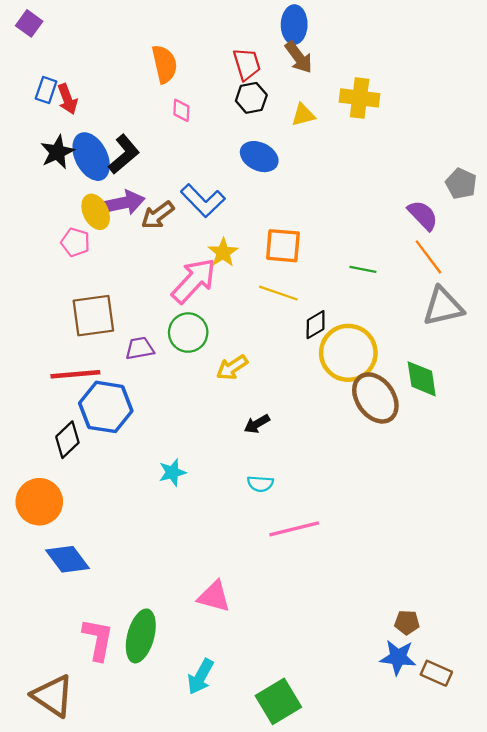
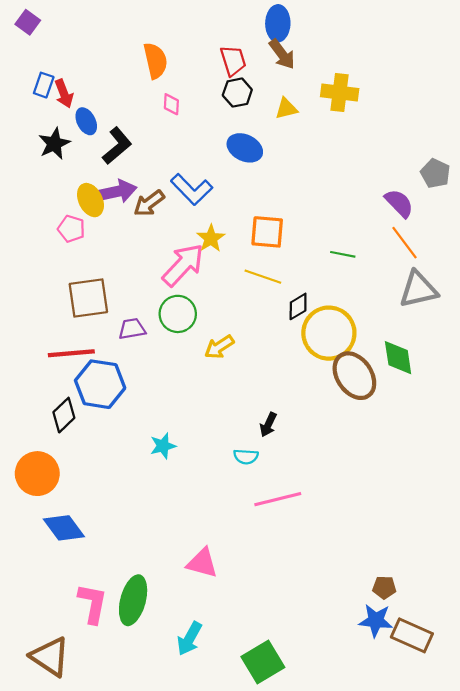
blue ellipse: (91, 157) -> (86, 121), moved, size x0.6
black arrow: (257, 424) -> (268, 425), moved, turned -35
brown rectangle: (436, 673) -> (412, 635), size x1.4

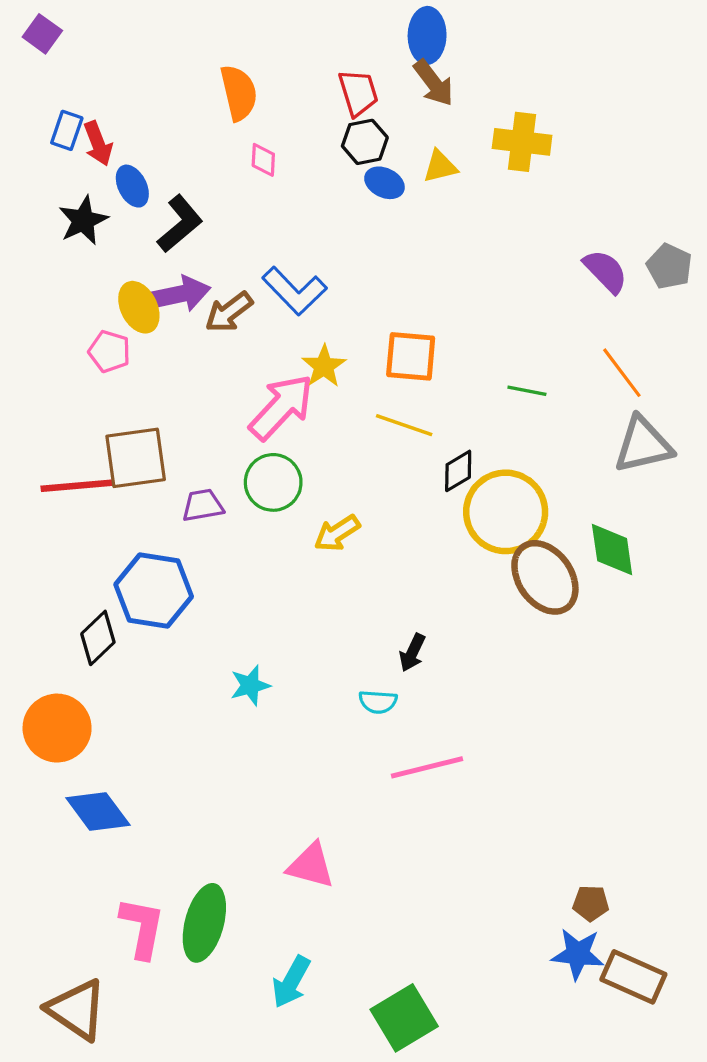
blue ellipse: (245, 148) -> (384, 183), moved, size x0.7
purple semicircle: (399, 203) -> (606, 271), moved
red line: (71, 353) -> (77, 486), moved

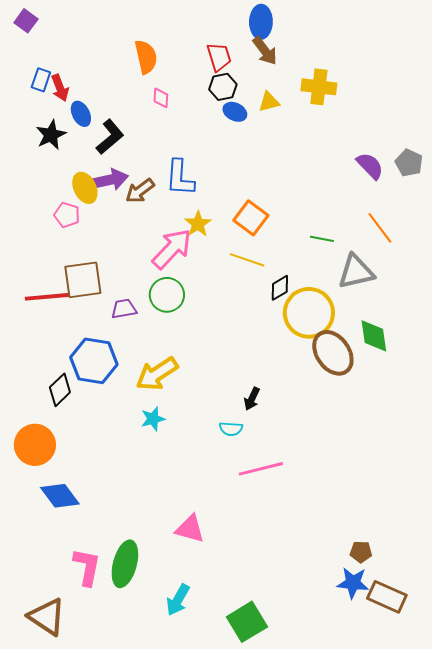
blue L-shape: (294, 291) -> (180, 178), turned 48
orange square: (411, 356) -> (251, 218), turned 32
gray triangle: (643, 445) -> (356, 272), moved
yellow arrow: (337, 533) -> (157, 374), moved, size x1.5

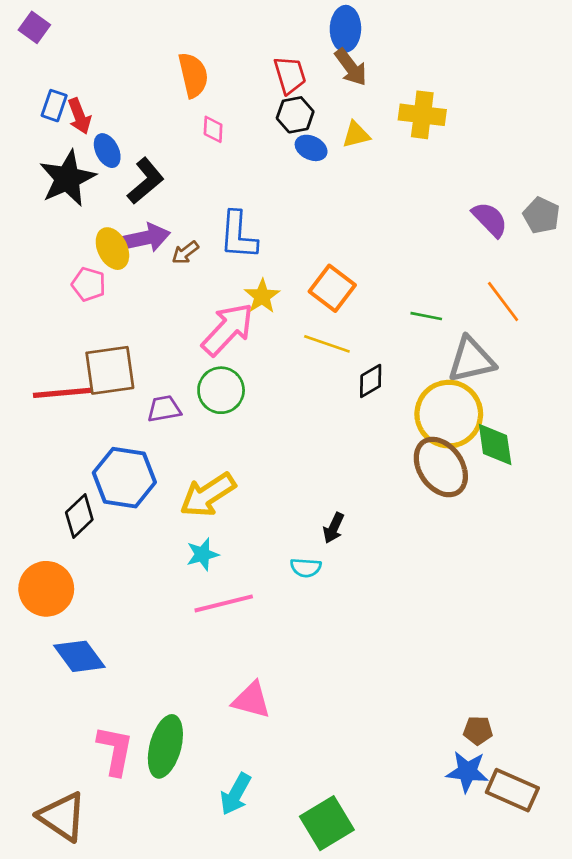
black star: (51, 135) -> (67, 178), size x1.4
brown arrow: (140, 191) -> (185, 253), size x0.7
yellow circle: (309, 313) -> (449, 414), moved
pink line: (261, 469) -> (224, 603), moved

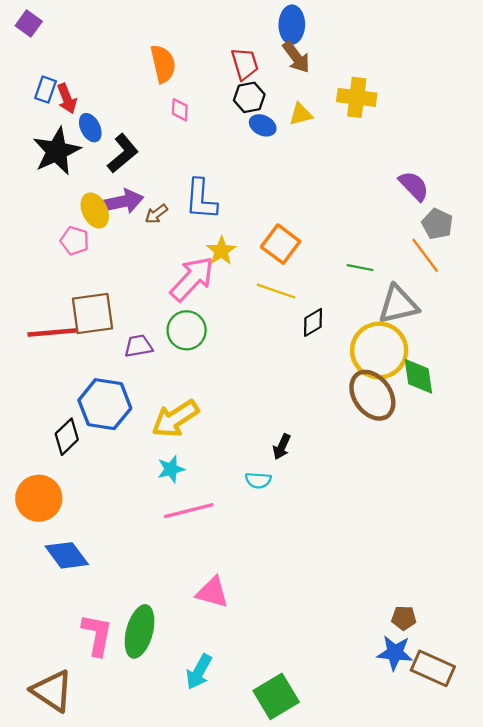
gray pentagon: (541, 215) -> (437, 224), moved

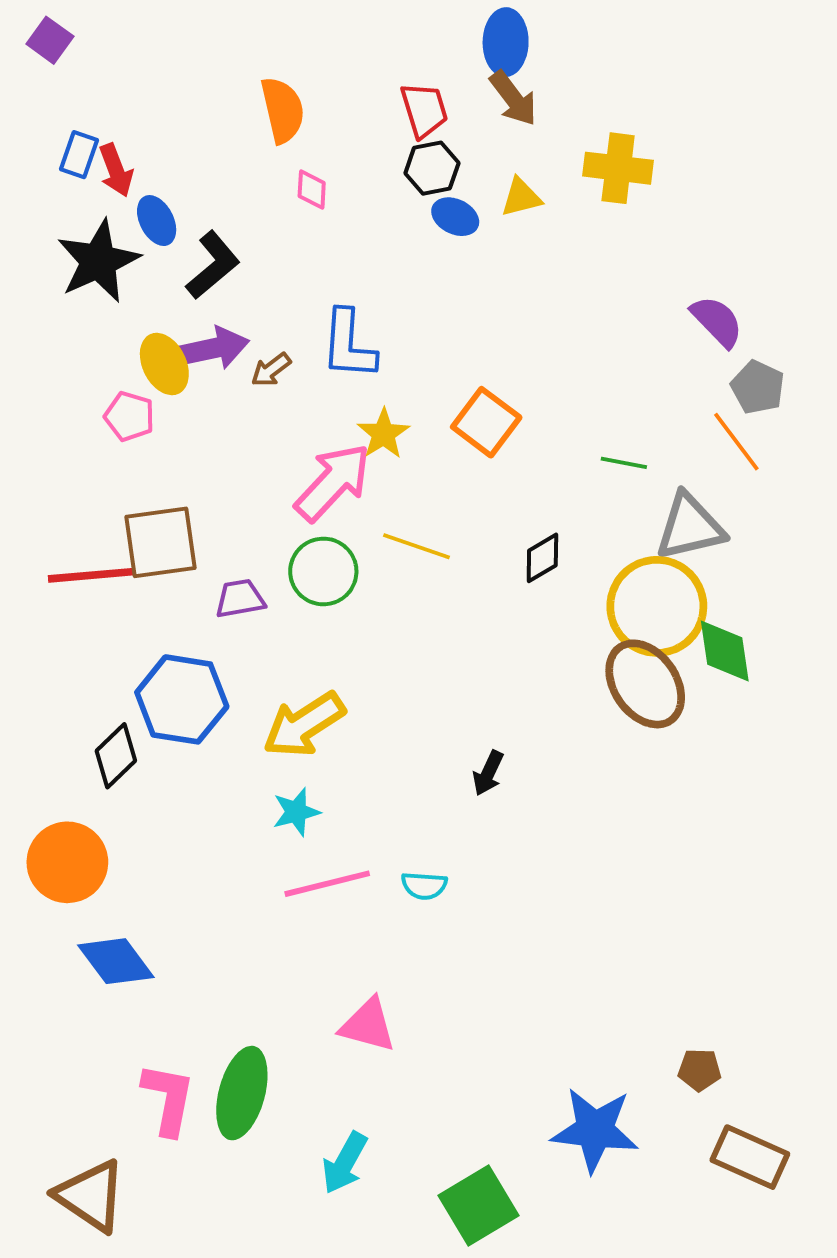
yellow line: (276, 291) -> (416, 546), moved
cyan semicircle: (258, 480) -> (424, 886), moved
blue star: (395, 653) -> (595, 1130), moved, size x1.4

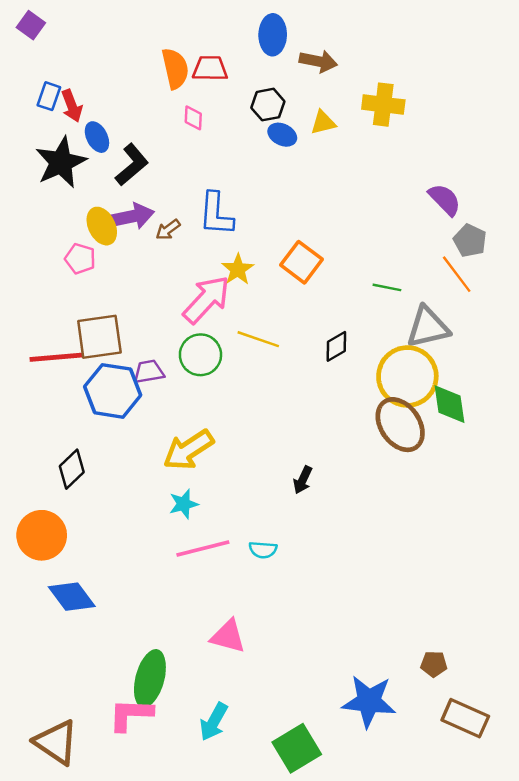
blue ellipse: (506, 42) -> (273, 35), moved
brown arrow: (513, 98) -> (318, 61), turned -42
red trapezoid: (424, 110) -> (210, 68), moved, turned -72
blue hexagon: (182, 699) -> (113, 391), moved
pink L-shape: (168, 1099) -> (131, 715), moved, turned -99

